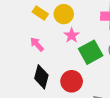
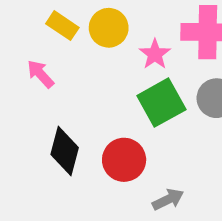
pink star: (72, 35) -> (155, 54), moved
pink arrow: (37, 44) -> (40, 74), moved

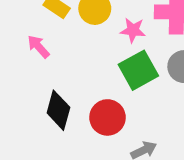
pink star: (155, 54) -> (133, 30), turned -30

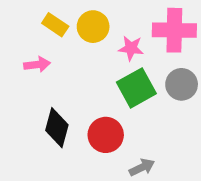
pink arrow: (38, 47) -> (37, 64), turned 125

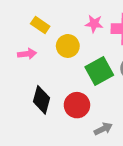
yellow circle: (93, 27) -> (68, 46), moved
pink star: (131, 48) -> (94, 24), moved

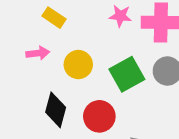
yellow circle: (68, 46) -> (78, 65), moved

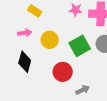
black diamond: (56, 110) -> (25, 62), moved

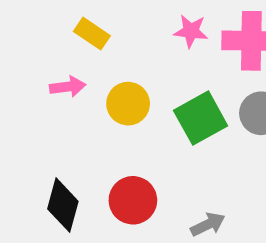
black diamond: (25, 62) -> (63, 205), moved
red circle: (63, 72) -> (133, 200), moved

